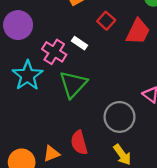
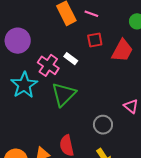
red square: (106, 21) -> (95, 40), turned 35
gray circle: (119, 117) -> (103, 125), size x0.7

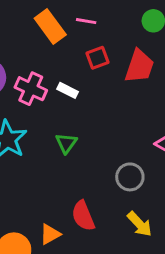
pink cross: (48, 65) -> (31, 89), moved
green triangle: (64, 94) -> (66, 143), size x0.6

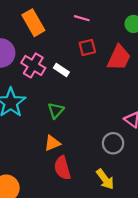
orange rectangle: (50, 27) -> (33, 23), moved
gray circle: (130, 177) -> (113, 143), moved
orange triangle: (50, 234) -> (52, 143), moved

